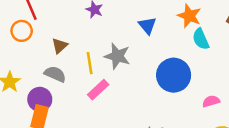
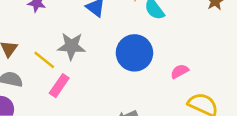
yellow line: (90, 63) -> (44, 60), turned -30

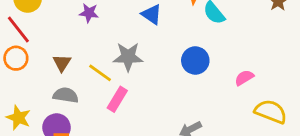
blue circle: (134, 53) -> (195, 61), size x0.7

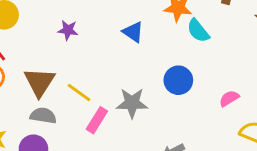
gray star: (128, 57) -> (132, 103), moved
brown triangle: (62, 63) -> (39, 82), size x1.6

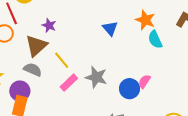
purple star: (68, 30) -> (49, 25), moved
blue circle: (178, 80) -> (130, 89), moved
pink semicircle: (229, 98) -> (144, 81), moved, turned -40

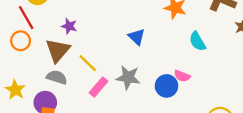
blue triangle: (110, 28) -> (137, 37), moved
cyan semicircle: (155, 40) -> (197, 41), moved
pink semicircle: (144, 81) -> (182, 76), turned -96

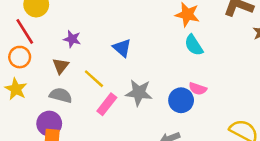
blue triangle: (137, 37) -> (122, 48), moved
cyan semicircle: (197, 41) -> (194, 45), moved
brown triangle: (58, 50) -> (61, 66), size x0.6
yellow star: (15, 90) -> (16, 89), moved

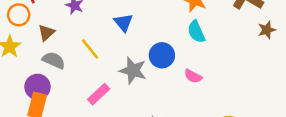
brown triangle: (61, 66) -> (46, 33), moved
blue circle: (181, 100) -> (162, 55), moved
pink rectangle: (107, 104) -> (99, 94), moved

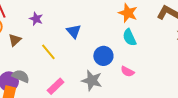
gray semicircle: (54, 60) -> (21, 76), moved
gray star: (133, 70) -> (92, 80), moved

